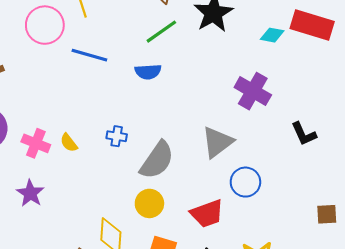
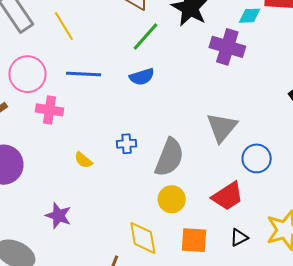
pink circle: (45, 25) -> (27, 74), moved
purple cross: (253, 91) -> (227, 47), moved
pink cross: (36, 143) -> (50, 110), moved

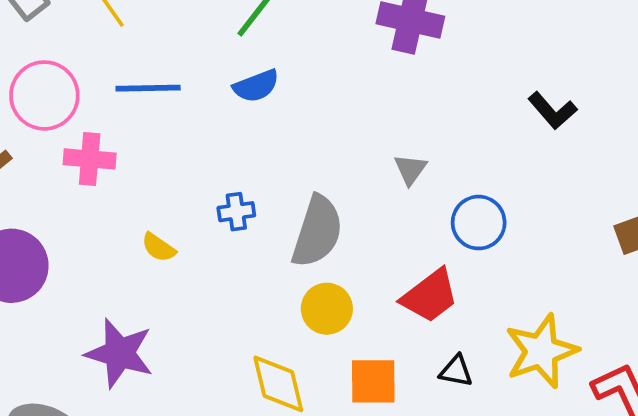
gray triangle: (222, 127) -> (410, 169), size x0.6
purple star: (58, 216) -> (119, 353), size x1.4
black triangle: (239, 238) -> (456, 371), turned 42

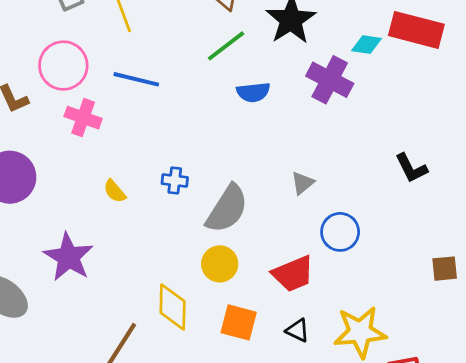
blue semicircle: (256, 86) -> (253, 92), moved

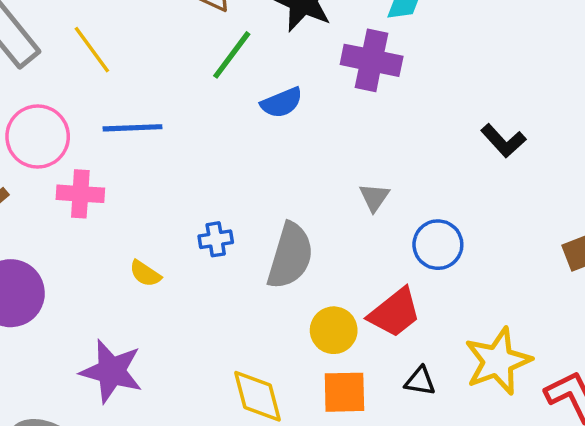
yellow circle: (220, 264) -> (334, 330), moved

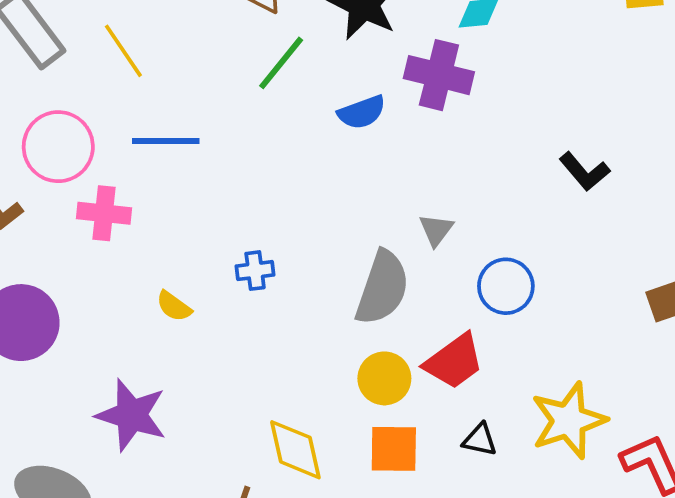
blue semicircle: (282, 103) -> (362, 112), moved
gray semicircle: (290, 256) -> (382, 288), moved

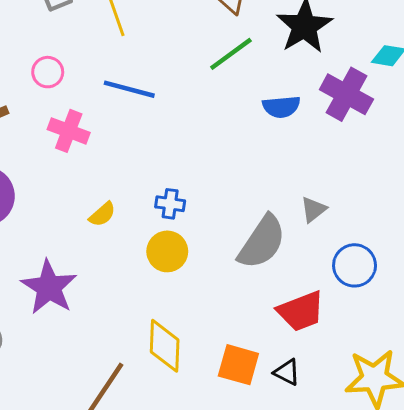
pink circle: (58, 147) -> (48, 72), size x0.6
yellow semicircle: (174, 306) -> (102, 214), turned -92
yellow circle: (384, 378) -> (167, 251), moved
black triangle: (480, 440) -> (287, 372), moved

